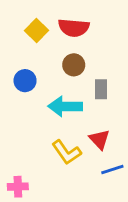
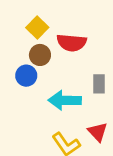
red semicircle: (74, 28) -> (72, 43), moved
brown circle: (74, 65) -> (40, 55), moved

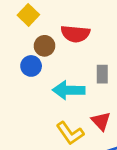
yellow square: (37, 28) -> (28, 15), moved

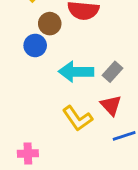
gray rectangle: (102, 74) -> (112, 72), moved, turned 42

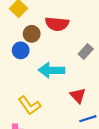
gray rectangle: (112, 72) -> (86, 51), moved
yellow L-shape: (77, 118) -> (29, 105), moved

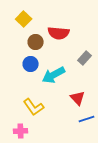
blue circle: (21, 50) -> (31, 64), moved
cyan arrow: (51, 70) -> (54, 75), turned -30

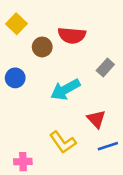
yellow square: (24, 19) -> (16, 24), moved
blue circle: (31, 64) -> (15, 78), moved
yellow L-shape: (34, 107) -> (63, 142), moved

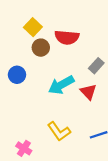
yellow square: (16, 24) -> (33, 27), moved
red triangle: (96, 119) -> (88, 92), moved
pink cross: (23, 162) -> (24, 148), turned 35

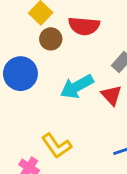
blue circle: (17, 75) -> (20, 74), size x1.5
yellow L-shape: (59, 131) -> (57, 146), moved

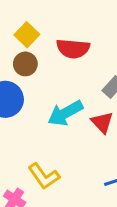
brown circle: (51, 39) -> (25, 64), moved

